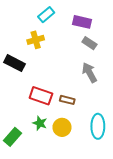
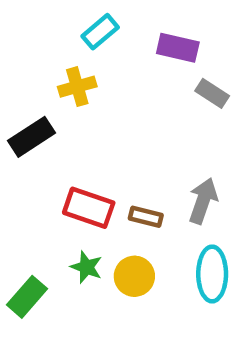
gray rectangle: (89, 43) -> (212, 93), moved
black rectangle: (15, 63) -> (32, 137), turned -60
gray arrow: (89, 73) -> (203, 201), moved, turned 48

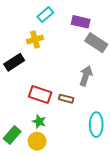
gray rectangle: (212, 93) -> (96, 43), size x1.5
gray arrow: (203, 201) -> (86, 76), moved
yellow circle: (134, 276) -> (37, 141), moved

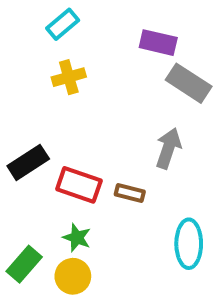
cyan rectangle: (45, 15) -> (63, 24), moved
black rectangle: (14, 62) -> (28, 162), moved

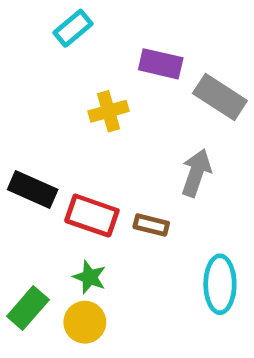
purple rectangle: (158, 43) -> (161, 64), moved
yellow cross: (69, 77) -> (109, 111), moved
black rectangle: (28, 162) -> (33, 189), turned 57

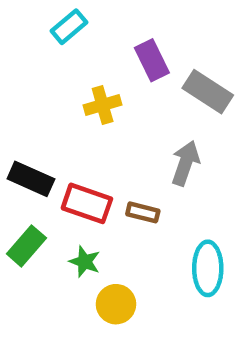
purple rectangle: (161, 64) -> (152, 60), turned 51
green rectangle: (28, 308) -> (26, 246), moved
yellow circle: (85, 322) -> (116, 304), moved

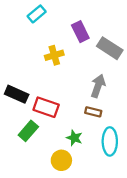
brown rectangle: (143, 212) -> (93, 112), moved
green rectangle: (26, 246) -> (28, 131), moved
green star: (85, 262) -> (74, 138), moved

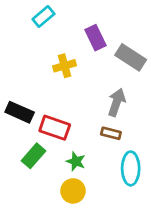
green star: (74, 138) -> (76, 161), moved

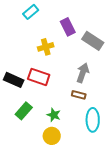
red rectangle: (55, 128) -> (39, 77), moved

